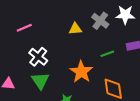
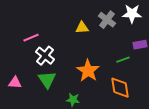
pink line: (24, 28) -> (31, 38), moved
green line: (107, 54) -> (123, 60), moved

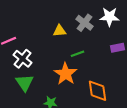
green line: (123, 60) -> (78, 54), moved

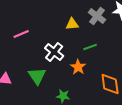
white cross: (23, 59) -> (54, 52), moved
orange star: (66, 74) -> (78, 67), size x0.7

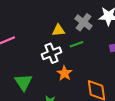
green line: (90, 47) -> (76, 44), moved
white cross: (54, 52) -> (51, 53), moved, turned 30

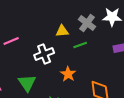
white cross: (51, 53) -> (44, 54), moved

